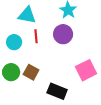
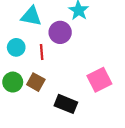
purple circle: (63, 34) -> (60, 32), moved
red line: (36, 36) -> (42, 52), moved

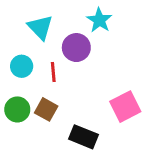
cyan triangle: (31, 16) -> (40, 27), turned 35

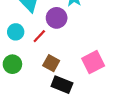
red line: (53, 72) -> (39, 36), turned 48
brown square: (46, 109) -> (51, 63), moved

